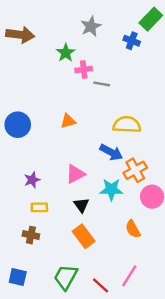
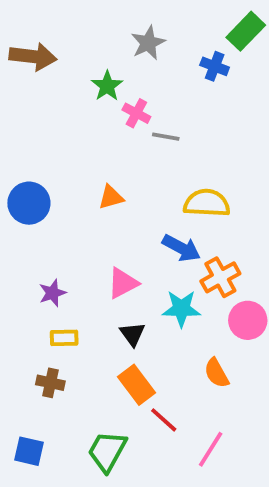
pink cross: (84, 70) -> (136, 113), turned 35
red line: (100, 285) -> (164, 420), moved

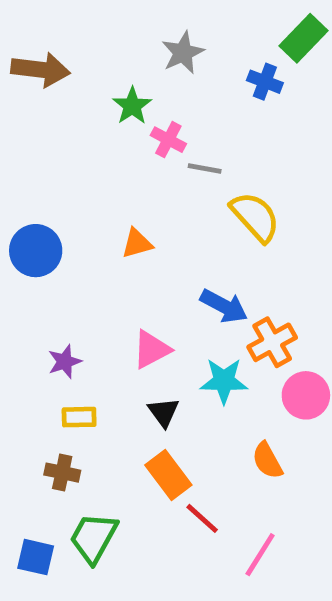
yellow semicircle: (207, 203) -> (255, 217), moved, turned 45
green trapezoid: (107, 451) -> (94, 538), moved

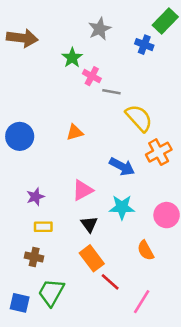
orange cross: (272, 342) -> (159, 152), moved

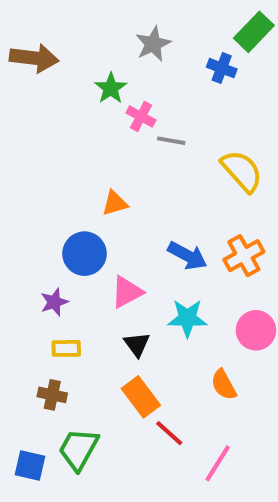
yellow semicircle: (139, 118) -> (242, 171), moved
blue circle: (20, 136) -> (85, 254), moved
orange cross: (159, 152) -> (244, 256), moved

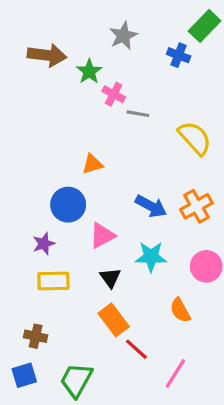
brown arrow: (34, 58) -> (47, 55), moved
yellow rectangle: (66, 348) -> (53, 281), size x1.4
brown cross: (52, 395) -> (36, 336), moved
green trapezoid: (78, 449) -> (76, 380), moved
blue square: (30, 465) -> (24, 375), turned -30

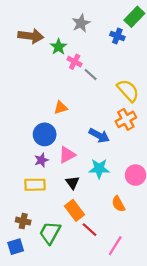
gray line: (138, 114) -> (91, 75), turned 32
orange cross: (196, 206) -> (126, 119), moved
purple star: (44, 244) -> (41, 160), moved
green trapezoid: (76, 380) -> (50, 233), moved

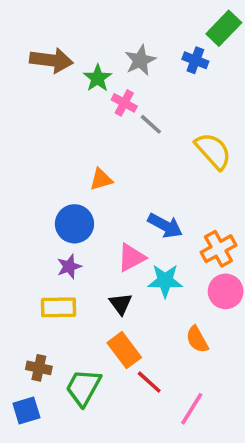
gray star: (81, 23) -> (140, 60), moved
orange cross: (126, 119) -> (218, 249), moved
pink triangle: (67, 155) -> (131, 258), moved

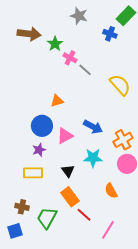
gray star: (140, 60) -> (79, 16), moved, turned -30
pink triangle: (131, 258) -> (65, 136), moved

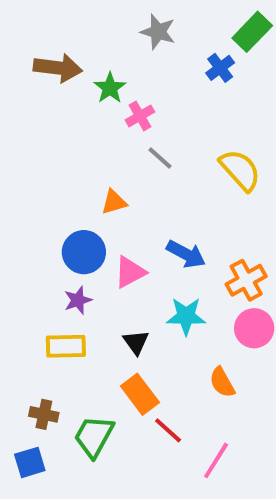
blue cross: (110, 34) -> (220, 68), turned 32
pink cross: (70, 58) -> (140, 116), turned 32
gray line: (85, 70) -> (160, 158), moved

